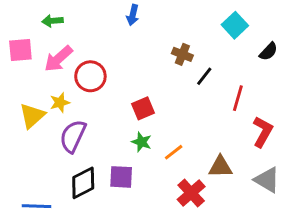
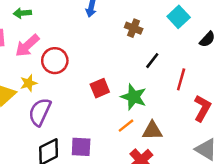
brown cross: (182, 54) -> (134, 28), moved
green star: (142, 142) -> (134, 97), moved, size x1.5
brown triangle: (220, 167) -> (152, 131), moved

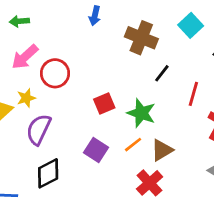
brown cross: (134, 28) -> (141, 38), size x1.6
brown triangle: (152, 131) -> (162, 150), turned -30
purple square: (81, 147) -> (96, 150), moved, turned 30

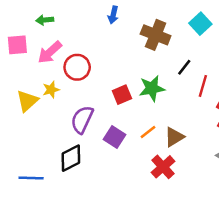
black line: (162, 73) -> (184, 67), moved
green star: (141, 113) -> (152, 88), moved, turned -30
purple semicircle: (39, 129) -> (82, 120), moved

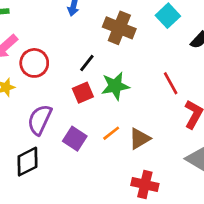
black line: (184, 67) -> (87, 63), moved
red line: (203, 86) -> (171, 83), turned -45
red cross: (163, 167) -> (145, 184), moved, turned -35

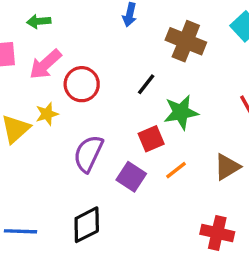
red square: (83, 93) -> (151, 139), moved
brown triangle: (140, 139) -> (227, 167), moved
black diamond: (27, 162) -> (87, 225), moved

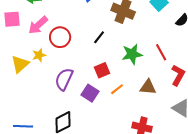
green star: (181, 112) -> (132, 54), moved
brown triangle: (227, 167) -> (148, 87), turned 36

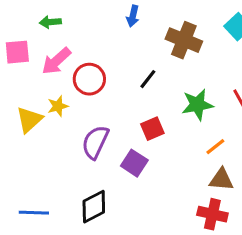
brown triangle: (148, 87) -> (221, 180), moved
orange line: (117, 89) -> (215, 147), moved

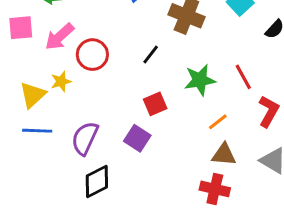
purple semicircle: (95, 142) -> (85, 138), moved
blue line: (34, 213) -> (37, 131), moved

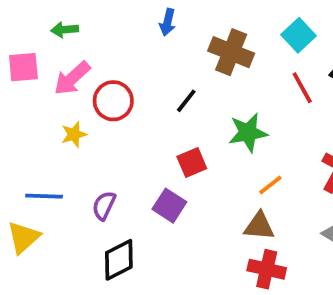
red line: (243, 77) -> (302, 88), moved
yellow triangle: (33, 95) -> (23, 237), moved
purple semicircle: (85, 138) -> (104, 206), size x0.7
brown triangle: (224, 155) -> (259, 226), moved

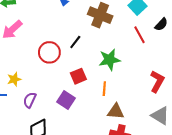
red circle: (113, 101) -> (49, 52), moved
yellow star: (74, 134) -> (14, 79), moved
orange line: (270, 185) -> (104, 89), moved, turned -48

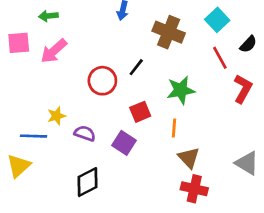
red L-shape: (157, 81) -> (243, 89), moved
purple semicircle: (30, 100) -> (85, 133), moved, turned 84
brown triangle: (116, 111) -> (189, 158), turned 42

